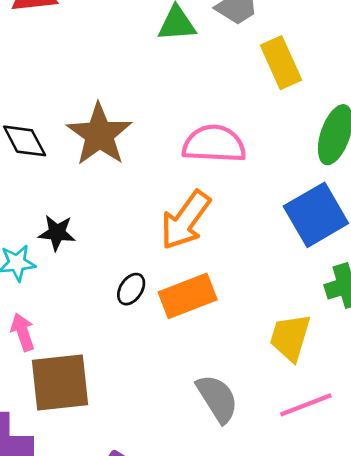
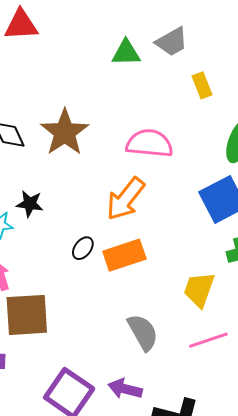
yellow rectangle: (281, 63) -> (202, 85), size x0.7

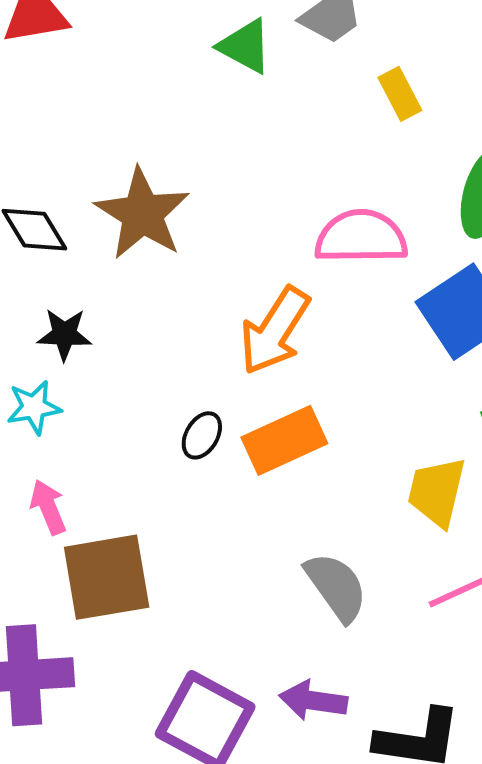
green triangle: (126, 53) -> (245, 46), turned 36
pink semicircle: (149, 143) -> (361, 237), moved
black star: (30, 204) -> (64, 334), moved

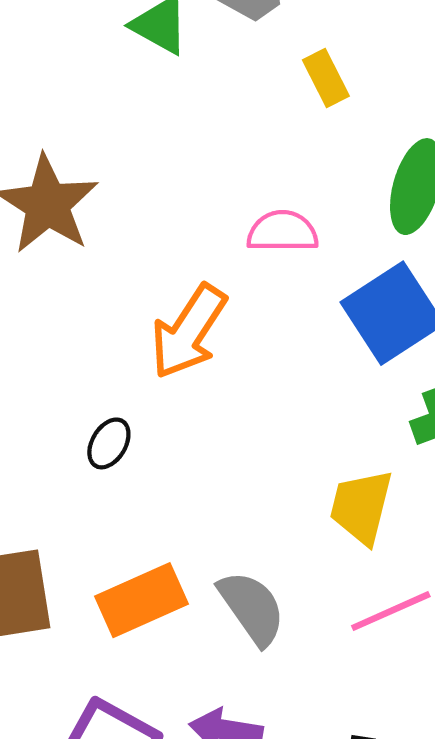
pink semicircle: (361, 237) -> (283, 232), size x0.7
orange rectangle: (284, 440) -> (141, 600), moved

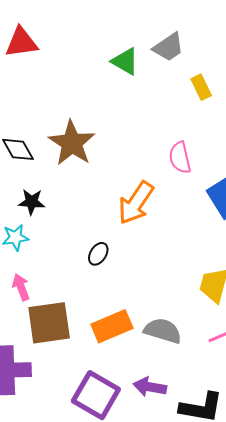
pink semicircle: (283, 232) -> (180, 158), turned -104
gray semicircle: (252, 608) -> (163, 331), turned -39

